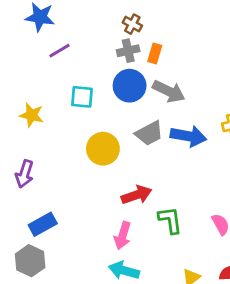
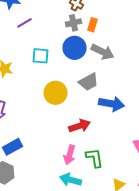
blue arrow: (188, 136) -> (112, 104), moved
green L-shape: (170, 220) -> (94, 158), moved

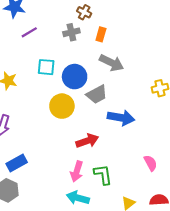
gray cross: (74, 23) -> (71, 32), moved
blue circle: (74, 48) -> (75, 77), moved

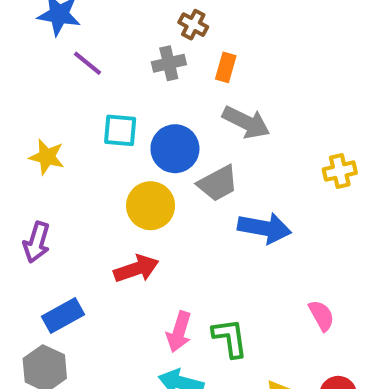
purple line: (29, 32) -> (87, 63), turned 70
red arrow: (87, 141) -> (136, 269), moved

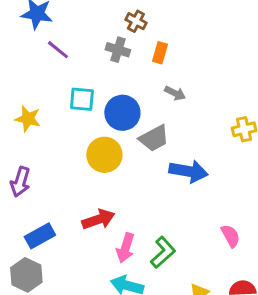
gray cross: (169, 63) -> (118, 50), turned 30
gray arrow: (246, 122) -> (175, 93), size x0.6
red arrow: (136, 269) -> (98, 219), moved
green L-shape: (230, 338) -> (163, 252), turned 56

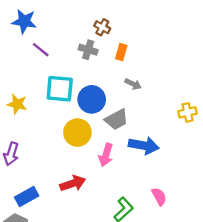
cyan square: (82, 99) -> (60, 89), size x1.4
pink semicircle: (231, 236) -> (159, 196), moved
pink arrow: (125, 248) -> (106, 155), moved

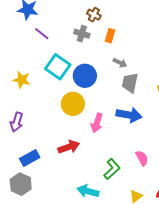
cyan square: (60, 89) -> (58, 67), turned 30
gray trapezoid: (117, 120) -> (130, 83), moved, turned 130

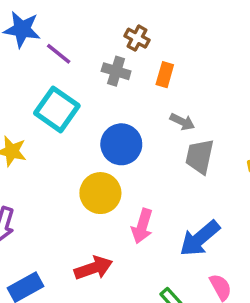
purple line: (42, 34) -> (59, 54), moved
cyan square: (58, 67) -> (57, 109), moved
blue arrow: (129, 115) -> (200, 238), moved, turned 130

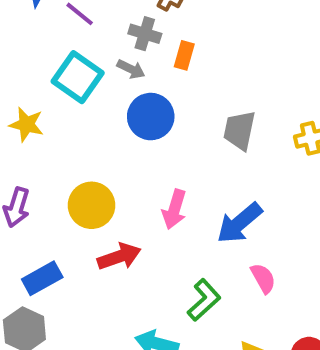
orange rectangle: (165, 75) -> (184, 55), moved
gray arrow: (182, 122) -> (131, 69), moved
yellow circle: (100, 193) -> (92, 205), moved

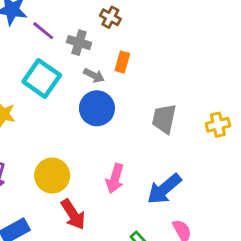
gray cross: (145, 34) -> (79, 43), moved
gray arrow: (131, 69) -> (94, 75), moved
red arrow: (119, 257) -> (73, 214), turned 76

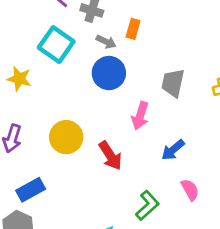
pink arrow: (115, 179) -> (140, 116), moved
blue arrow: (164, 189) -> (173, 150), size x0.7
red arrow: (73, 214) -> (110, 156), moved

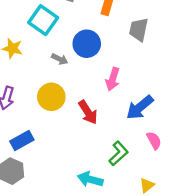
gray arrow: (106, 42) -> (60, 59), moved
gray trapezoid: (173, 83) -> (139, 30), moved
blue arrow: (173, 150) -> (140, 107), size x1.4

